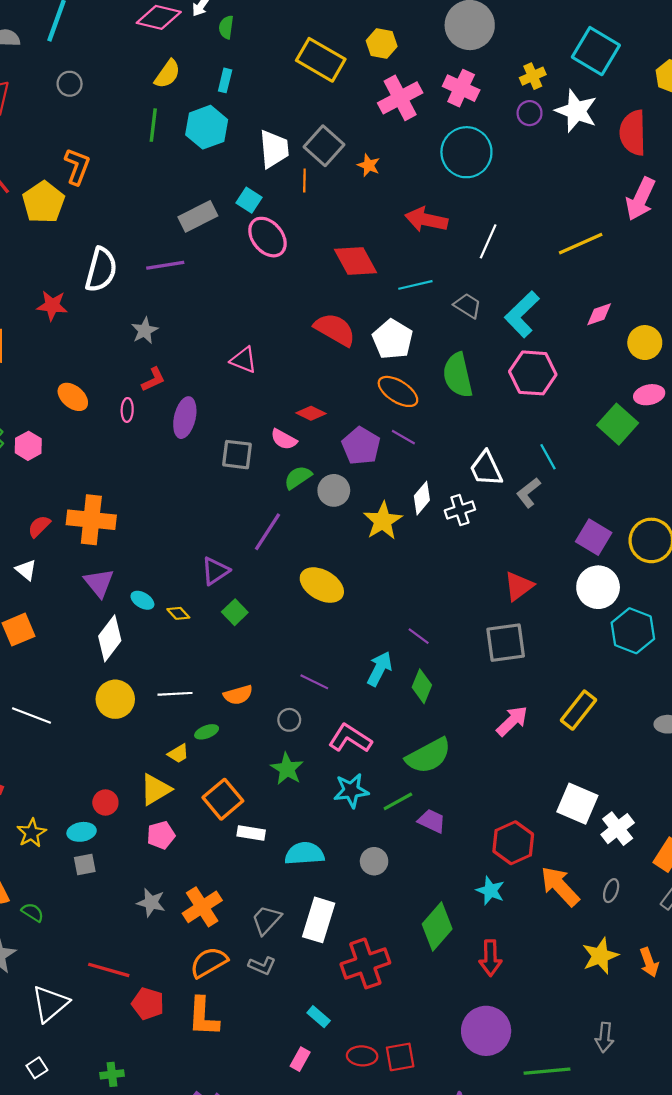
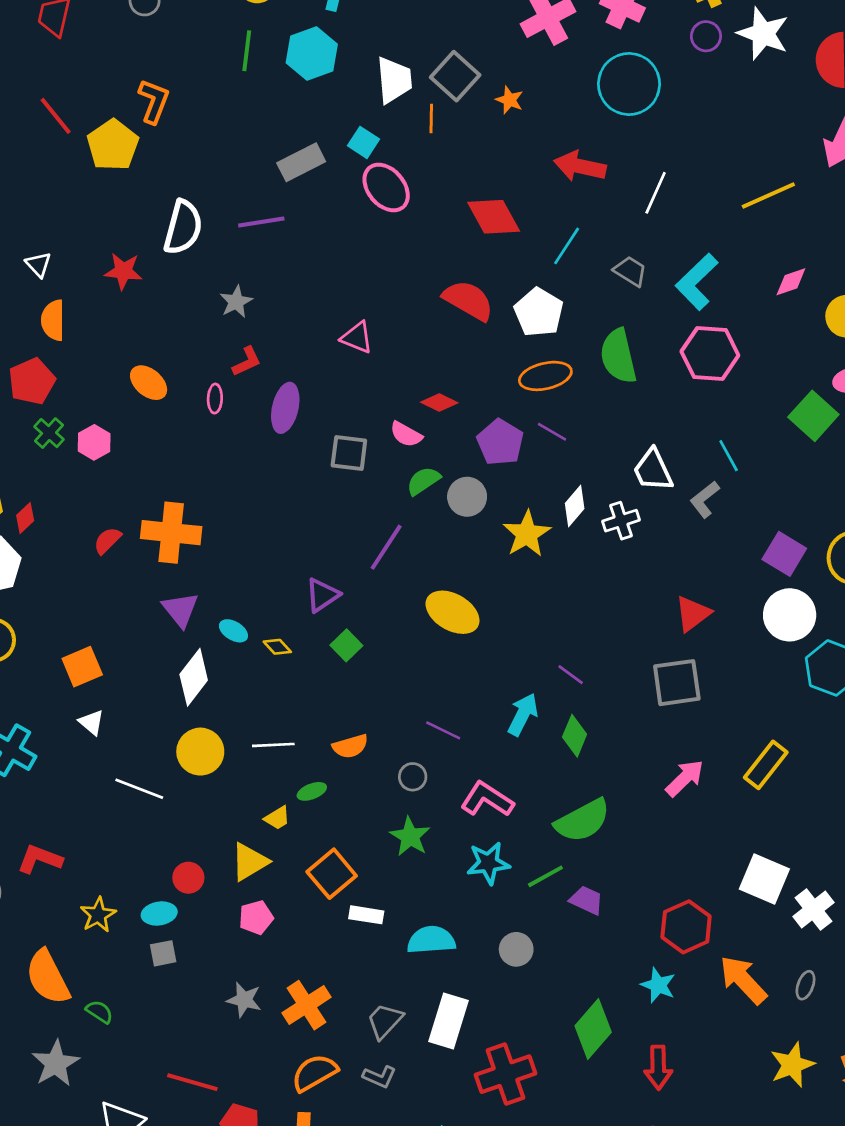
cyan line: (415, 285) -> (567, 246), turned -44
orange ellipse: (398, 391) -> (545, 376), turned -45
white triangle: (26, 570) -> (91, 722), moved
white line: (32, 716) -> (139, 789), moved

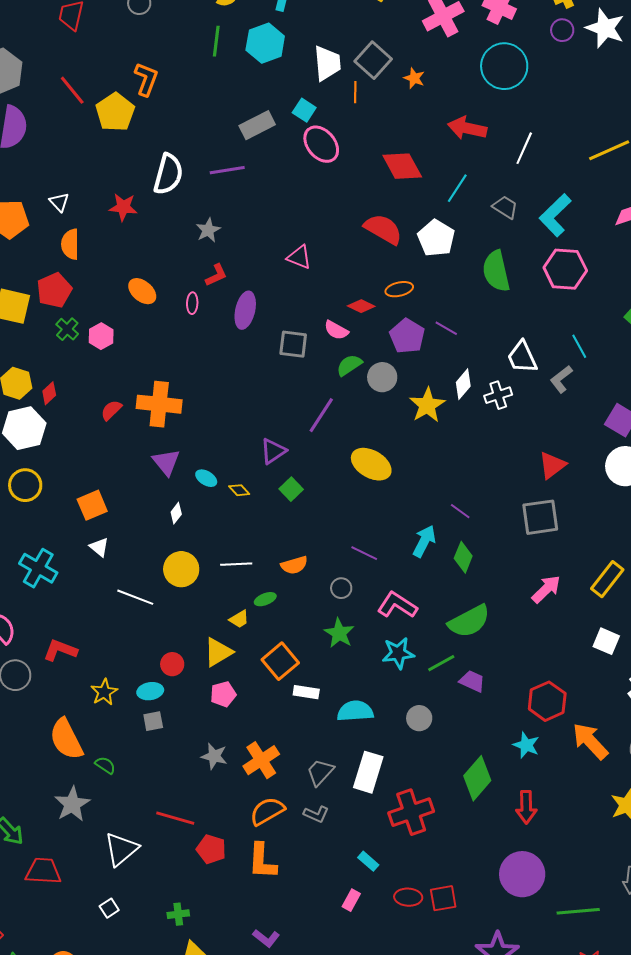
orange ellipse: (545, 376) -> (399, 289), moved, size x0.7
white diamond: (194, 677) -> (176, 513), size x0.5
white square: (764, 879) -> (606, 641), moved, size x0.7

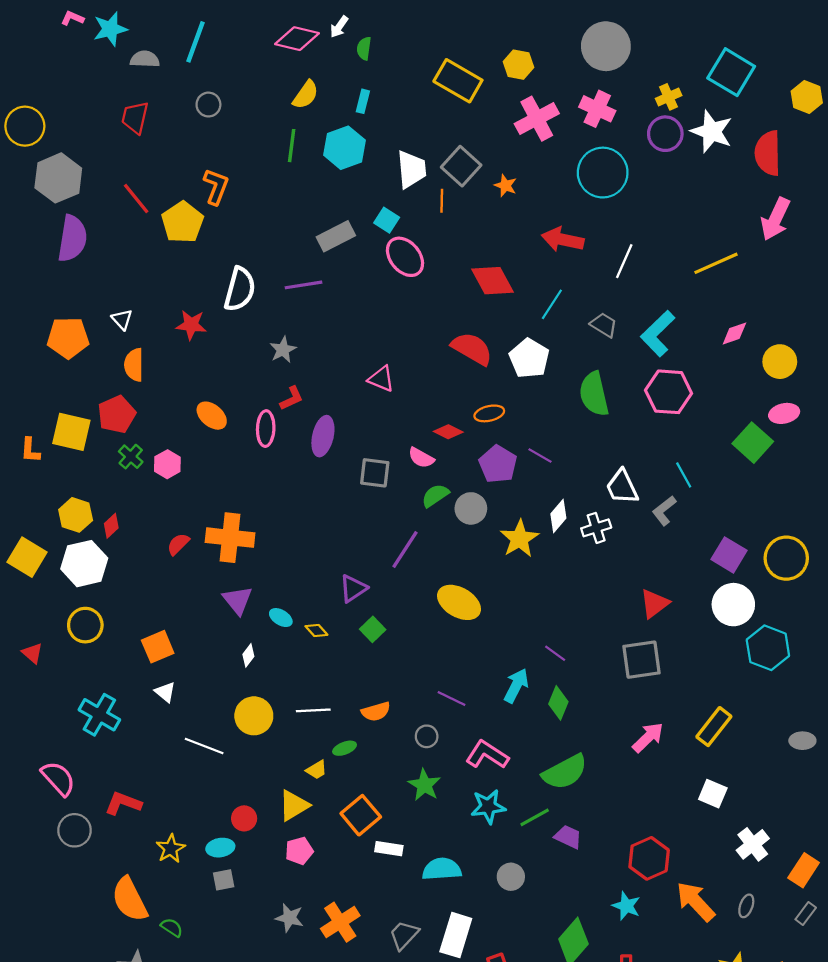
purple circle: (562, 30) -> (665, 134), size x1.4
pink ellipse: (192, 303) -> (266, 429), size x1.5

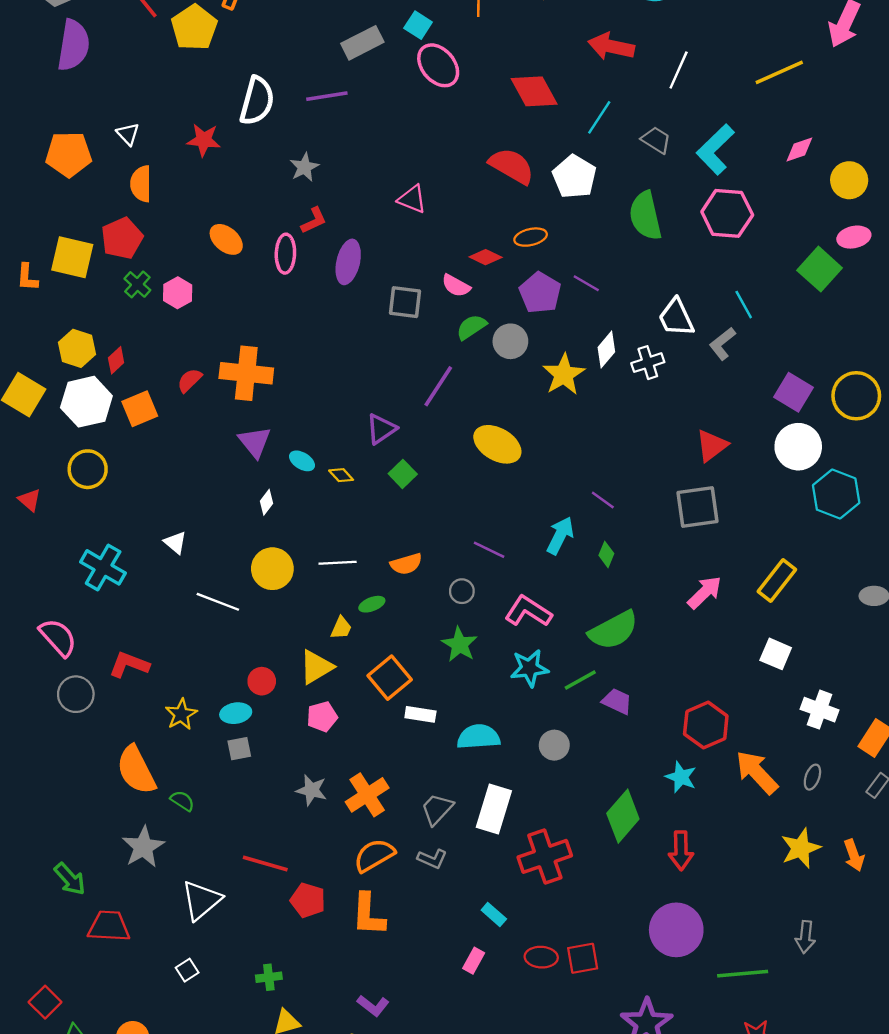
orange square: (158, 647) -> (140, 409), moved
green diamond: (558, 703) -> (606, 554), size x0.7
yellow trapezoid: (316, 770) -> (341, 628), turned -35
white cross: (753, 844) -> (820, 710), turned -32

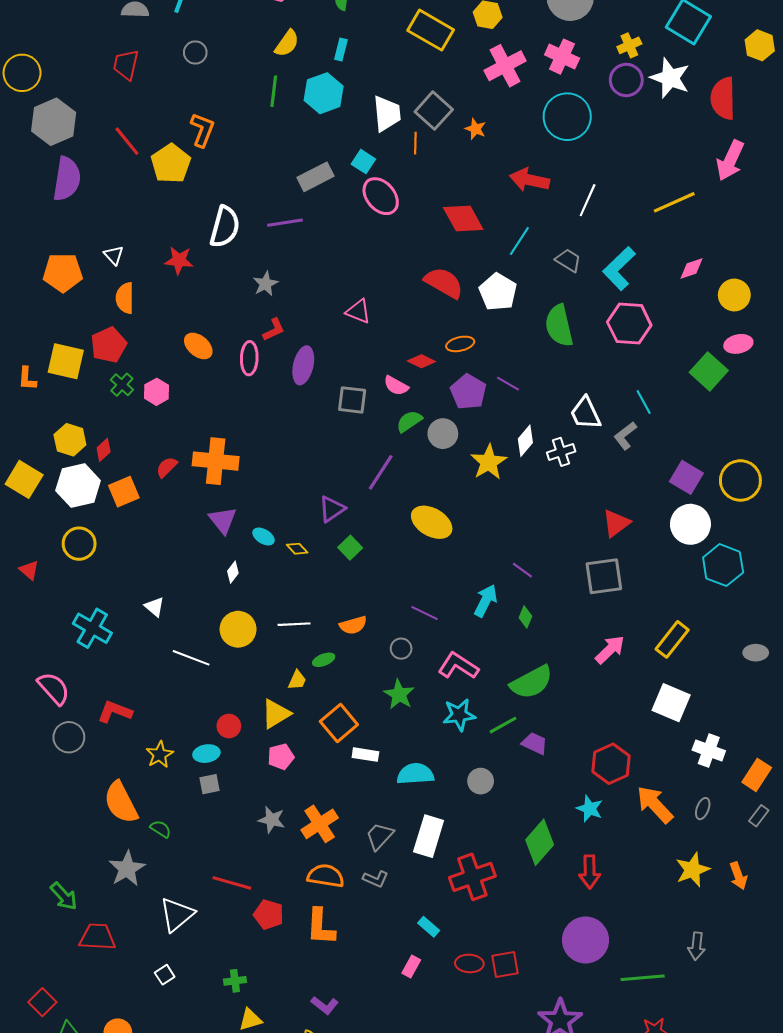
white square: (776, 654) -> (671, 703), size x1.4
orange semicircle: (374, 855) -> (326, 876), turned 39

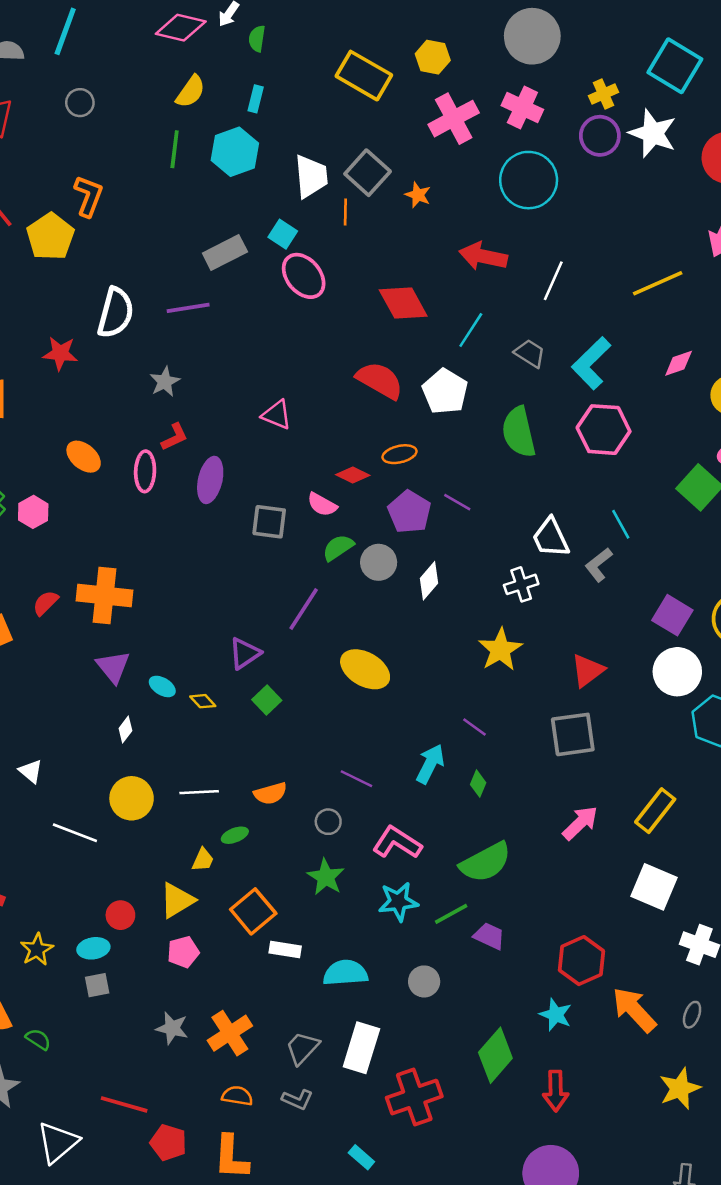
white diamond: (525, 441) -> (429, 581), moved
yellow star: (489, 462) -> (500, 650), moved
orange semicircle: (326, 876) -> (237, 1096), size x0.7

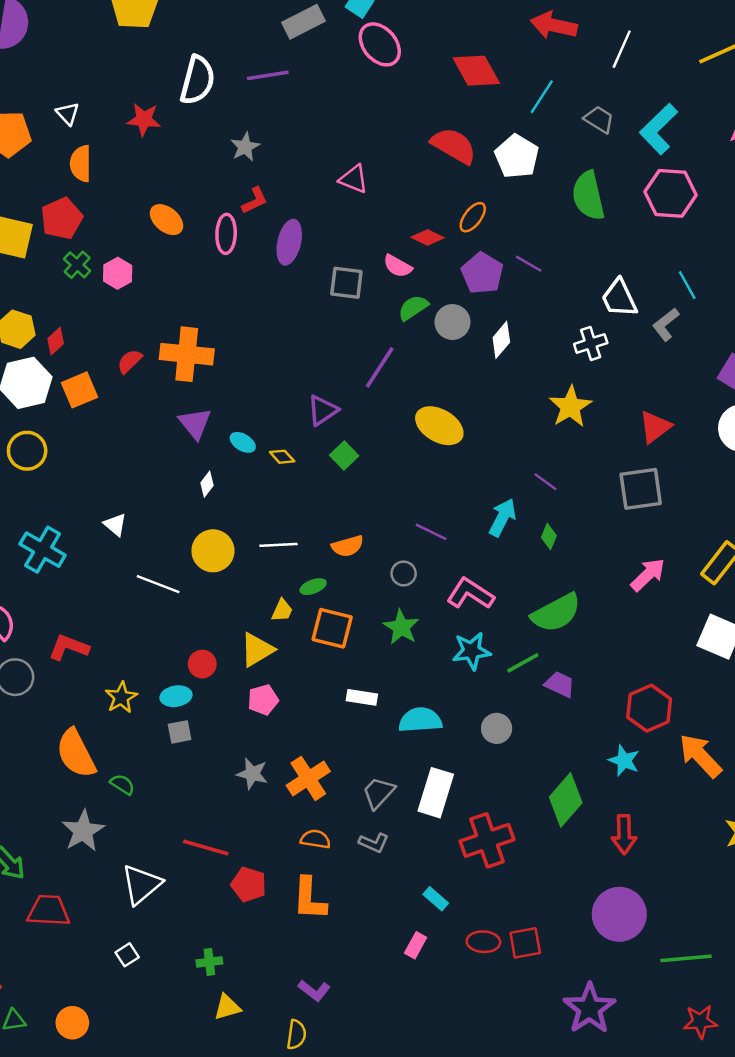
orange ellipse: (400, 454) -> (473, 217), turned -40
orange square: (253, 911) -> (332, 628), moved, turned -36

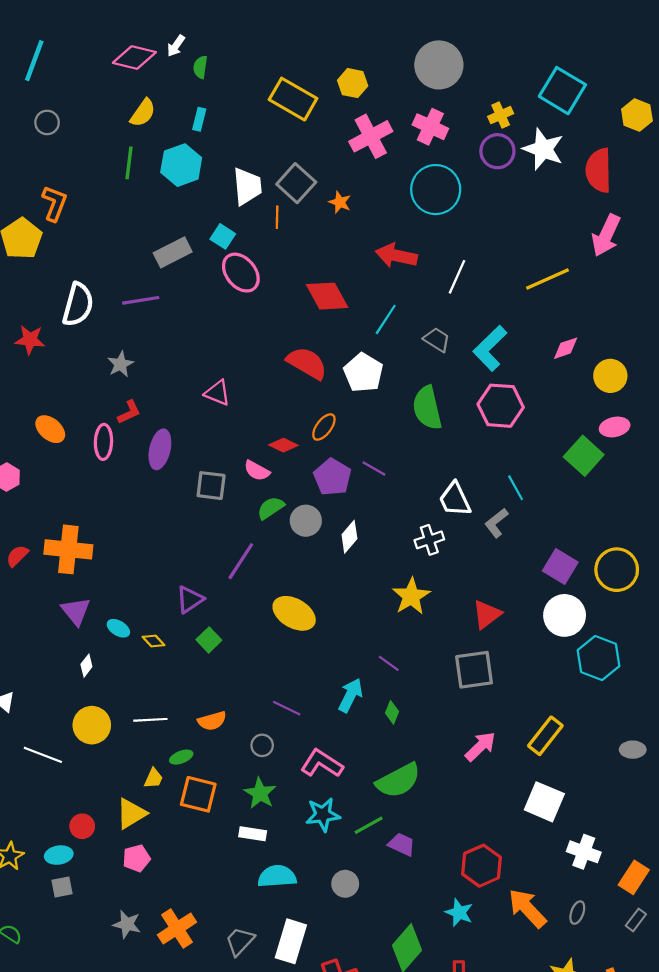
white rectangle: (362, 697) -> (253, 834), moved

